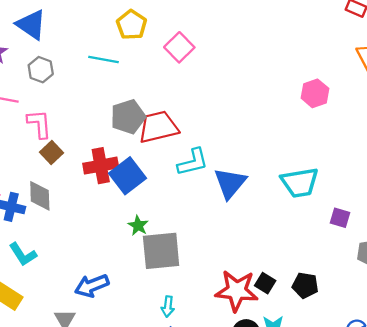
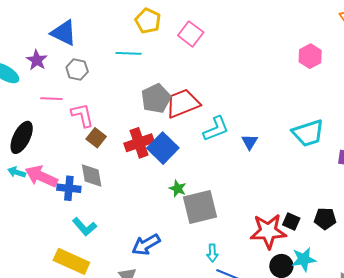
blue triangle: (230, 183) -> (250, 142), size x0.6

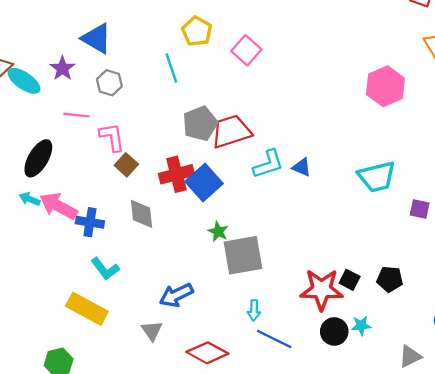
cyan line: (129, 53) -> (171, 68), turned 65
pink hexagon: (310, 56) -> (385, 86), size x1.4
blue triangle: (250, 142) -> (302, 167), moved, turned -42
gray diamond: (92, 176) -> (142, 214), moved
cyan star: (304, 259) -> (361, 325), size x0.7

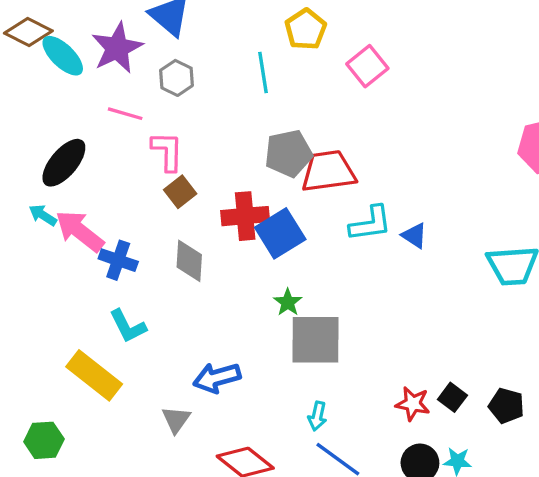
purple star: (63, 68) -> (117, 48), size x1.5
red star: (322, 289) -> (413, 404), size x0.6

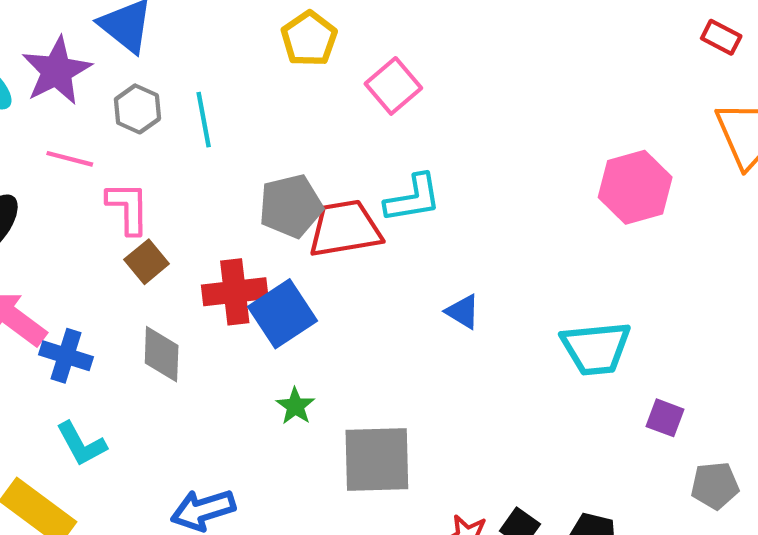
cyan line: (263, 73) -> (204, 120), moved
cyan L-shape: (370, 224) -> (413, 198), moved
gray square: (315, 340) -> (377, 459), moved

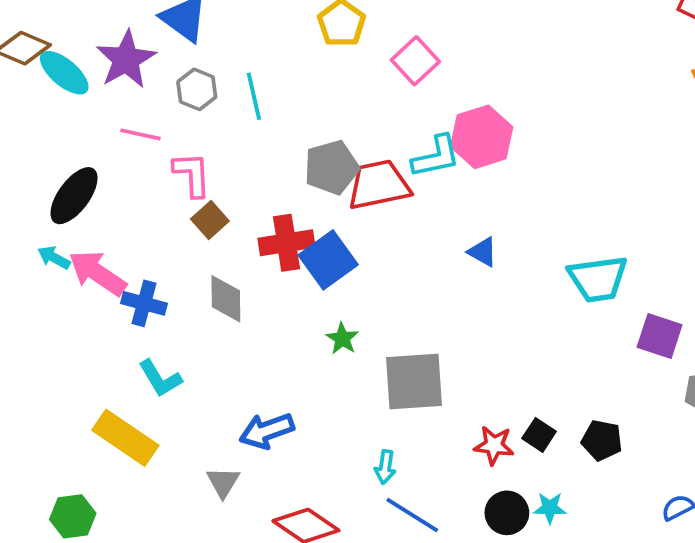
pink hexagon: (635, 187) -> (482, 137), moved
purple square: (665, 418) -> (660, 336), size x1.4

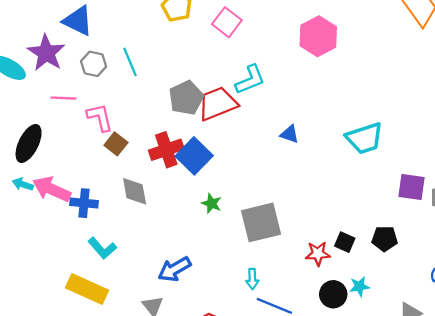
pink hexagon: (482, 137) -> (318, 36), moved
purple square: (660, 336) -> (412, 187), moved

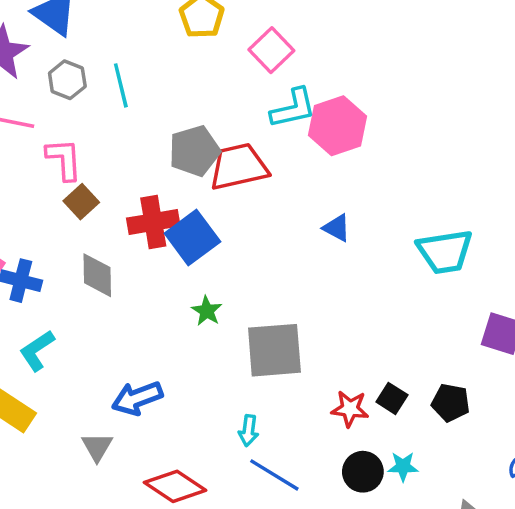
pink hexagon: (318, 36) -> (338, 126), moved
cyan L-shape: (250, 80) -> (293, 108), moved
cyan L-shape: (102, 248) -> (37, 351), turned 88

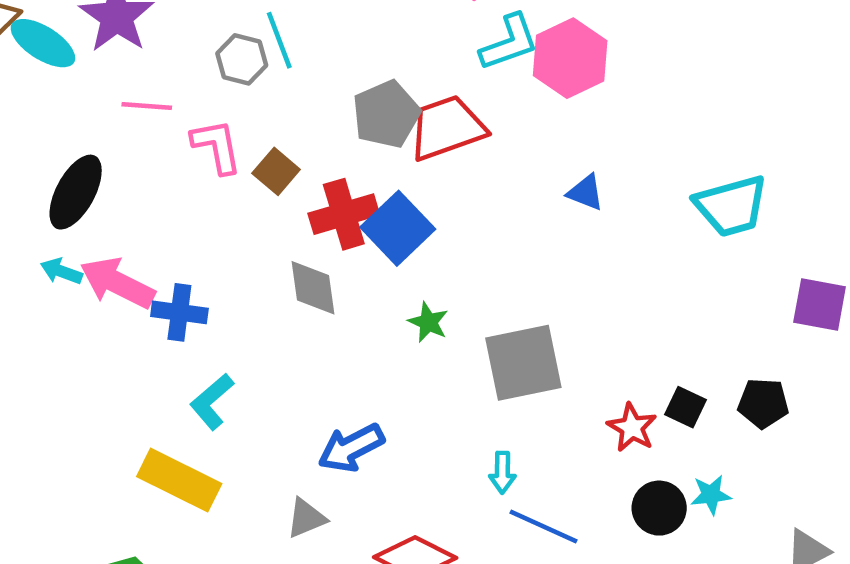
gray hexagon: (67, 80) -> (242, 59), moved
brown square: (81, 202) -> (276, 171), moved
gray diamond: (97, 275) -> (313, 288), moved
red star: (350, 409) -> (632, 428), turned 30
gray triangle: (97, 447) -> (306, 518), turned 44

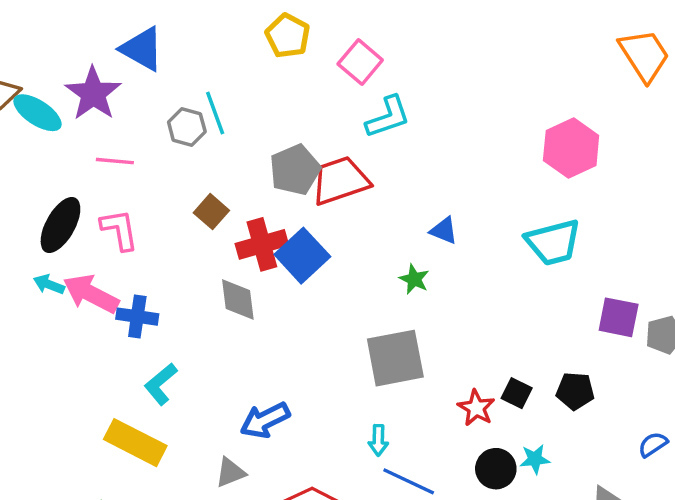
pink hexagon: (570, 58) -> (571, 148), moved
pink L-shape: (217, 146) -> (119, 230), moved
green star: (428, 322) -> (414, 279), moved

